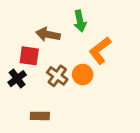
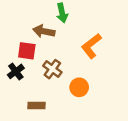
green arrow: (80, 21) -> (62, 13), moved
orange circle: (83, 75) -> (79, 87), moved

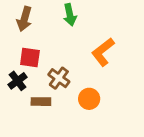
brown arrow: (44, 31) -> (24, 19), moved, turned -85
brown rectangle: (37, 106) -> (41, 102), moved

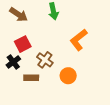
brown arrow: (24, 19) -> (19, 15), turned -72
red square: (30, 57) -> (23, 44), turned -35

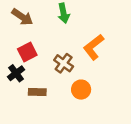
brown cross: (45, 60) -> (64, 63), moved

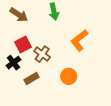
brown cross: (64, 63) -> (42, 54), moved
brown rectangle: (37, 92) -> (32, 78), turned -32

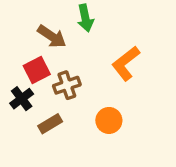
brown arrow: (19, 15) -> (52, 36), moved
brown cross: (42, 54) -> (67, 85), turned 35

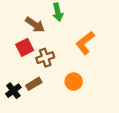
black cross: (22, 99) -> (13, 91), moved

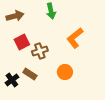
brown arrow: (35, 25) -> (15, 16), moved, turned -48
brown rectangle: (34, 84) -> (30, 74), turned 64

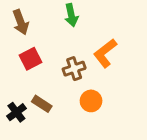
brown arrow: (15, 16) -> (21, 22), turned 84
brown cross: (40, 51) -> (74, 69), moved

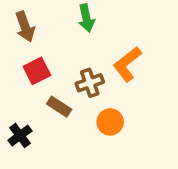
brown rectangle: (42, 104) -> (59, 107), moved

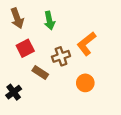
green arrow: (86, 18) -> (49, 21), moved
orange circle: (110, 122) -> (85, 83), moved

